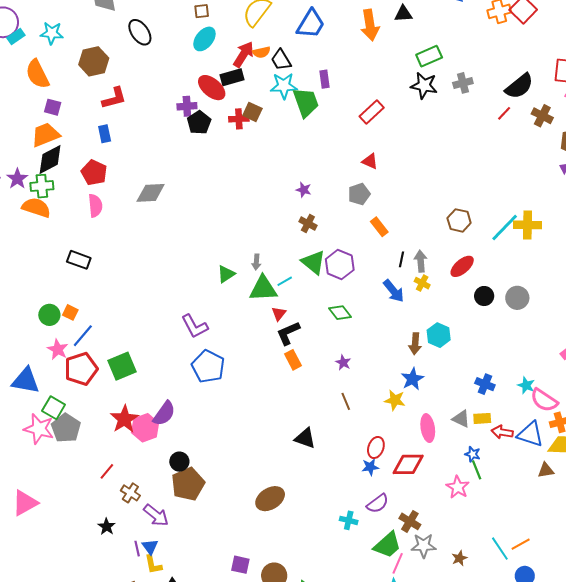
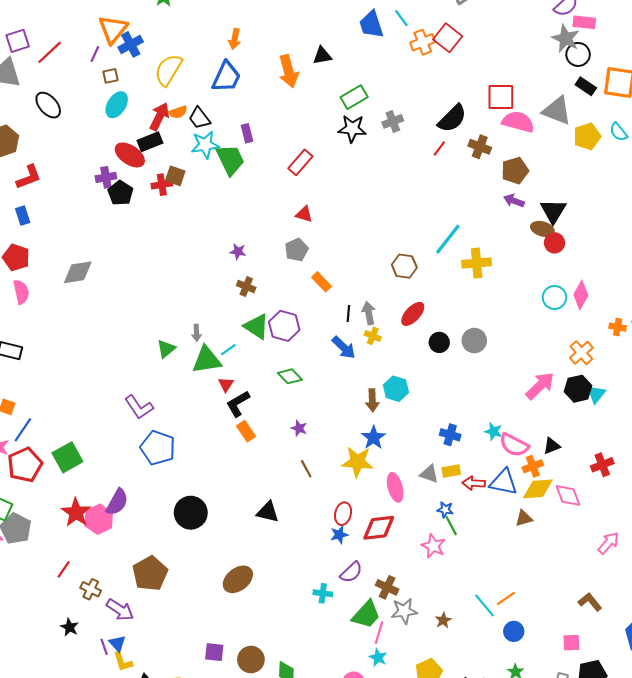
cyan line: (505, 227) -> (448, 239), moved
yellow star: (395, 400) -> (357, 462), size x1.4
black circle: (179, 462) -> (191, 513), moved, size x1.6

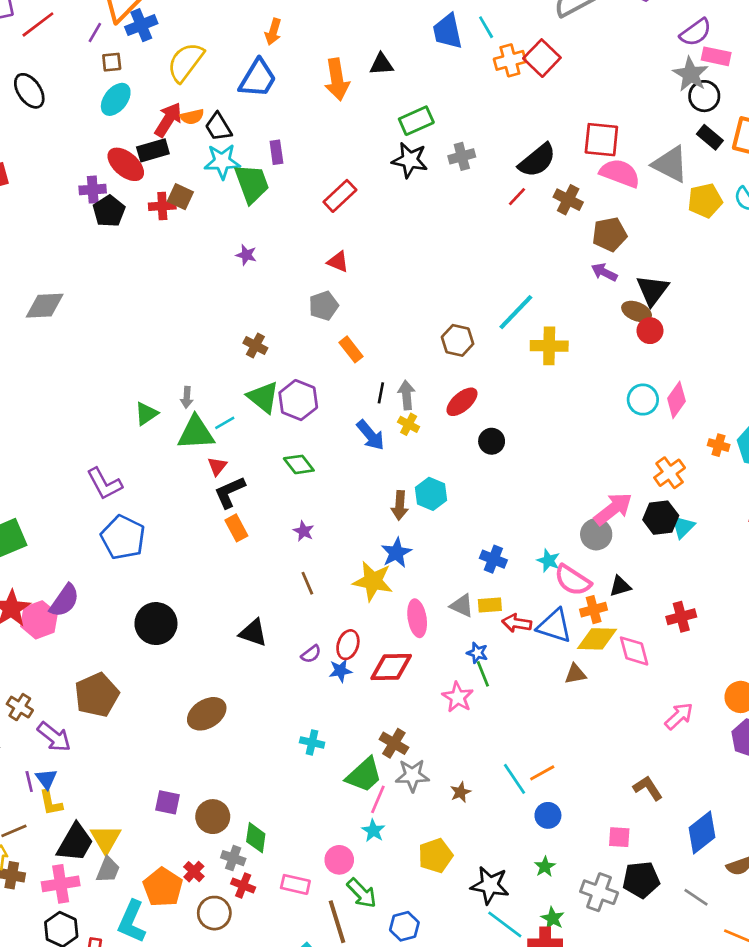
purple star: (238, 252) -> (246, 255), moved
gray circle: (474, 341) -> (596, 534), moved
purple semicircle: (351, 572) -> (311, 654), moved, size x0.7

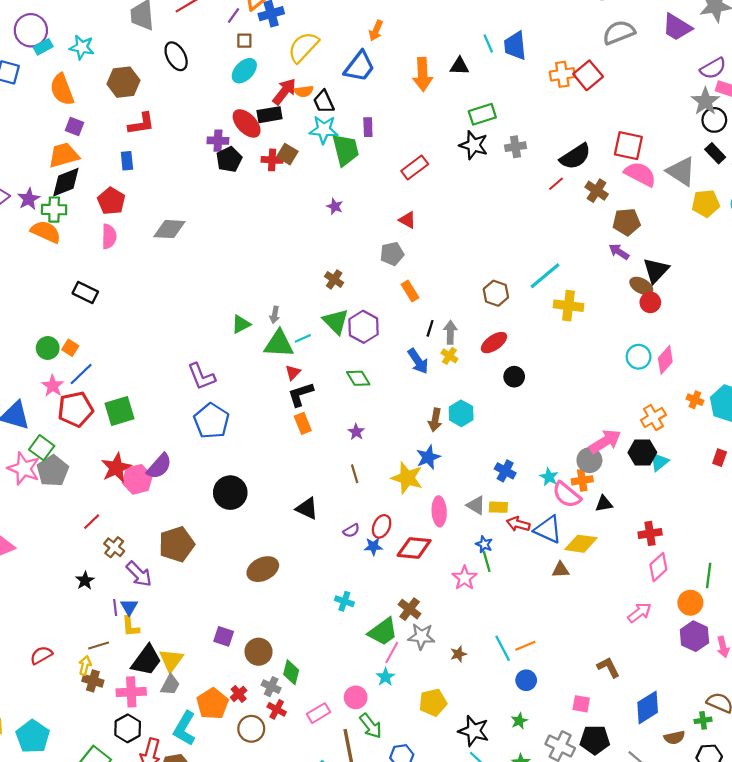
cyan line: (486, 27) -> (488, 44), moved
orange cross: (594, 610) -> (582, 480), moved
pink diamond: (634, 651) -> (658, 567), moved, turned 56
pink rectangle: (295, 884) -> (319, 713), turned -50

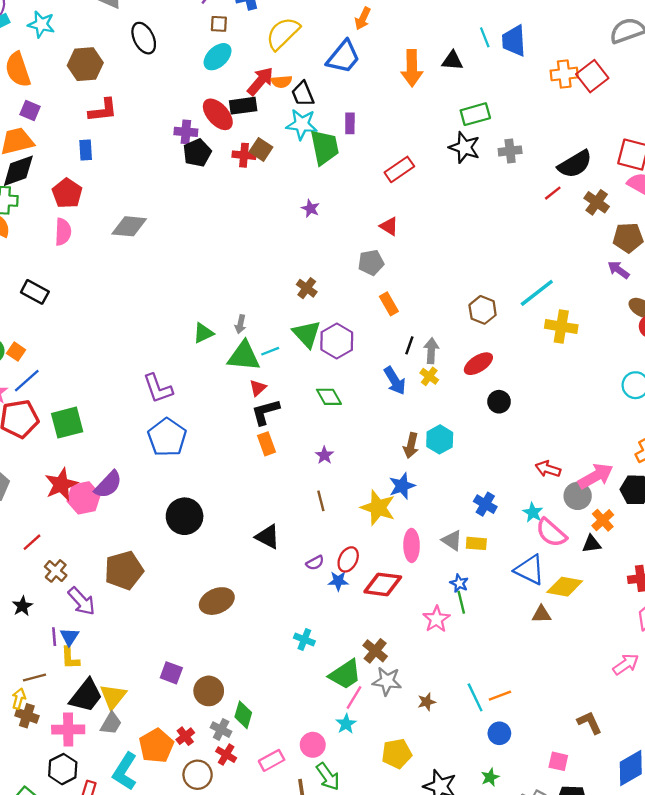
orange cross: (582, 480) -> (603, 520), moved, turned -36
red arrow: (518, 524) -> (548, 469), moved

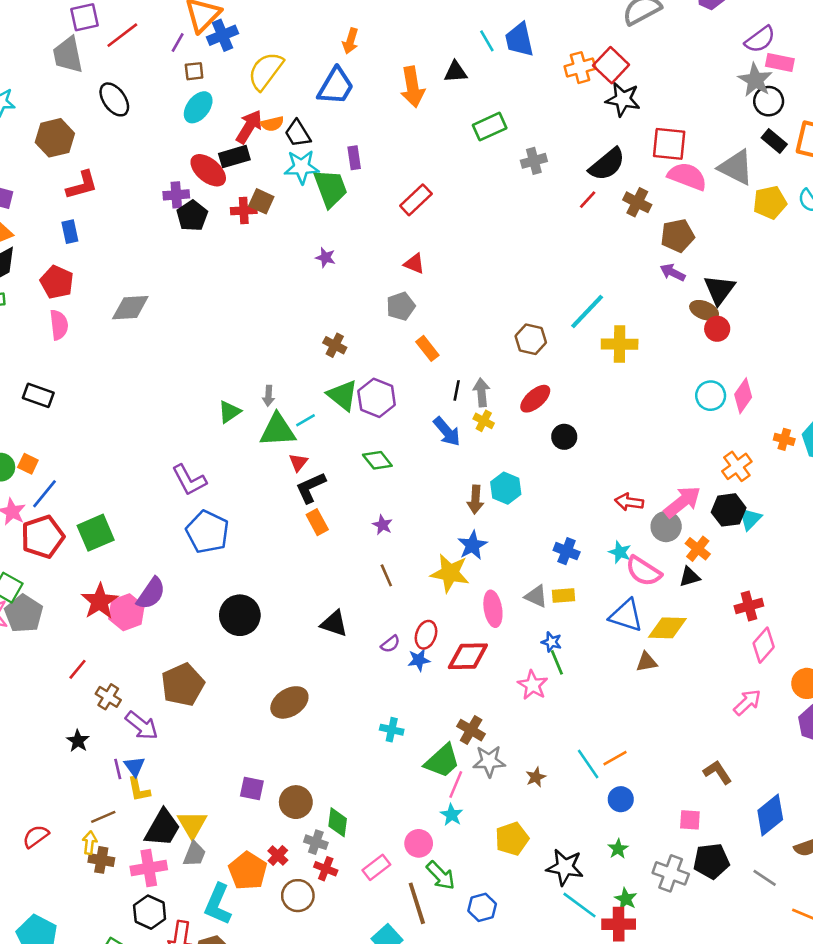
black star: (465, 147) -> (623, 99), moved

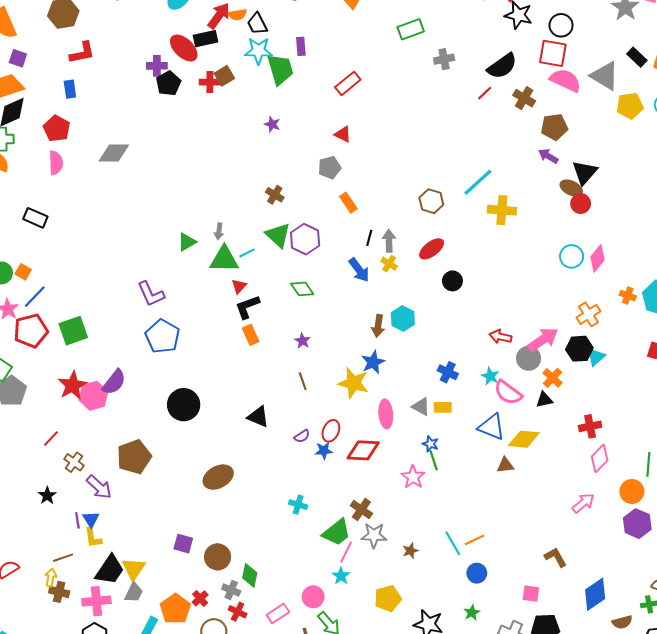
black circle: (769, 101) -> (561, 25), moved
brown square: (261, 201) -> (224, 76), turned 30

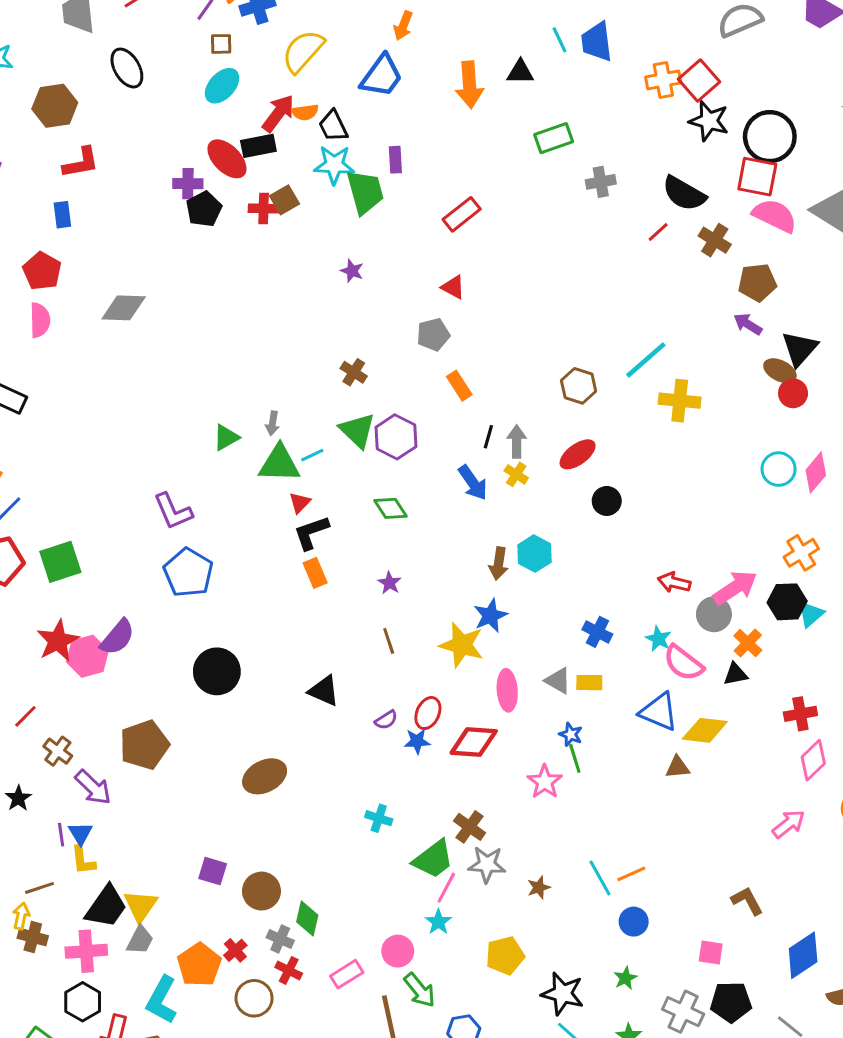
black circle: (561, 25) -> (770, 137), size x1.5
black semicircle: (502, 66) -> (684, 194), turned 64

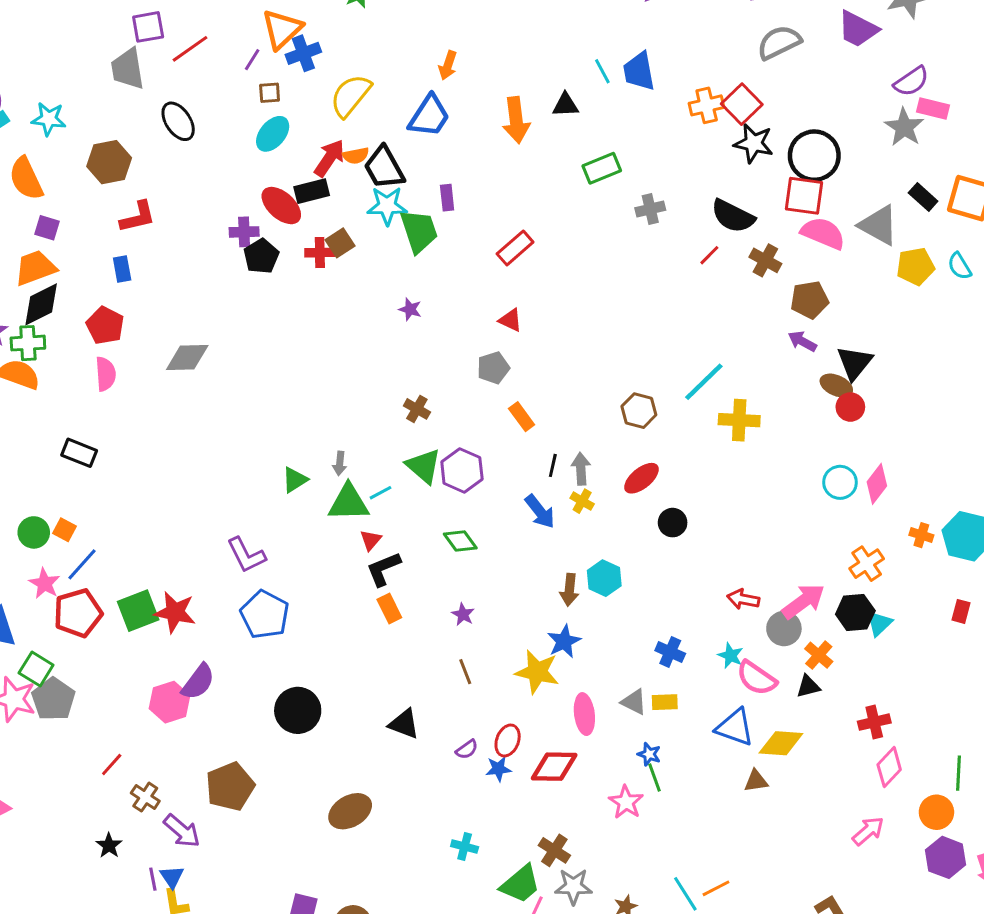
black trapezoid: (333, 126) -> (384, 168), size x1.4
red star: (58, 641) -> (175, 612), moved, turned -30

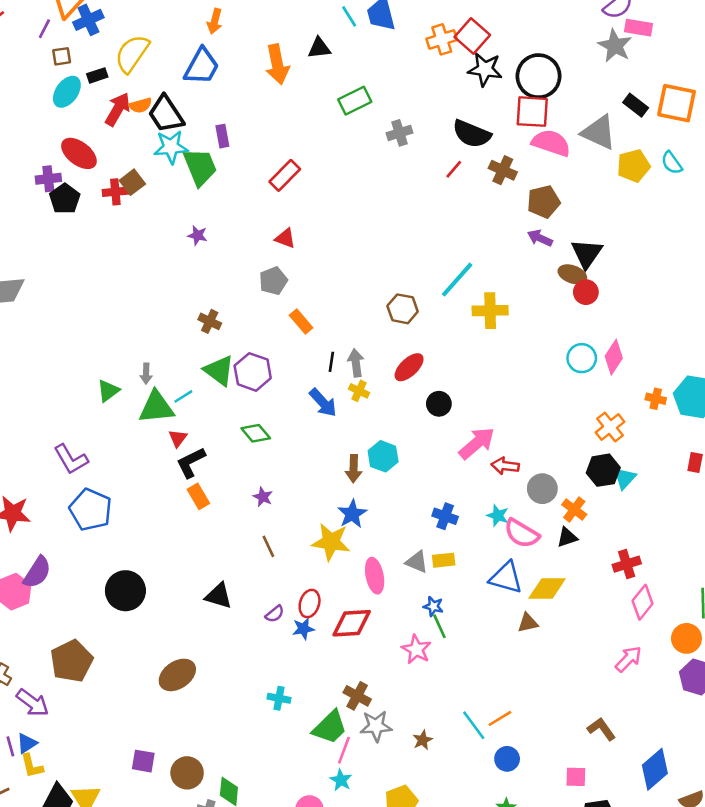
black rectangle: (312, 191) -> (97, 75), moved, size x0.7
pink arrow: (803, 601) -> (477, 443), moved
blue triangle: (172, 877) -> (27, 743), turned 35

